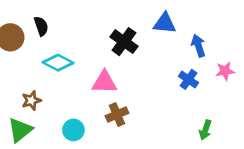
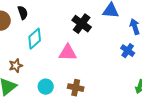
cyan diamond: (58, 63) -> (35, 39), turned -70
brown cross: (117, 115) -> (76, 88), moved, turned 35

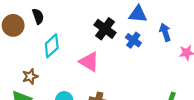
blue cross: (128, 51) -> (133, 40), moved
pink triangle: (68, 53) -> (89, 62), turned 30

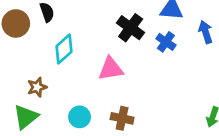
pink triangle: (89, 62) -> (111, 69), turned -40

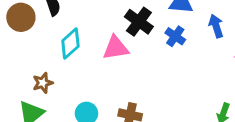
pink triangle: (111, 69) -> (116, 48), moved

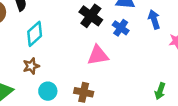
pink triangle: (116, 48) -> (98, 55), moved
brown star: (43, 83) -> (31, 66), moved

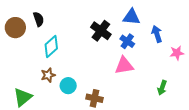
pink triangle: (98, 55) -> (124, 66), moved
cyan circle: (48, 91) -> (68, 86), moved
green arrow: (160, 91) -> (162, 88), moved

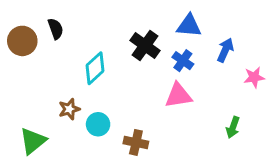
blue arrow: (157, 34) -> (225, 50), turned 42
cyan diamond: (51, 47) -> (95, 68), moved

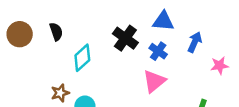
black semicircle: (56, 29) -> (56, 32), moved
pink triangle: (178, 95) -> (154, 81), turned -30

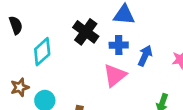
blue arrow: (195, 42) -> (145, 56), moved
blue cross: (158, 51) -> (119, 45), turned -36

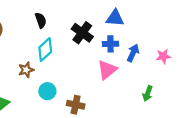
black semicircle: (16, 25) -> (41, 20), moved
brown star: (20, 87) -> (26, 70), moved

